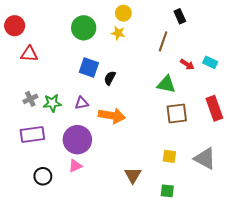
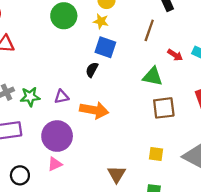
blue square: (89, 68) -> (105, 47), moved

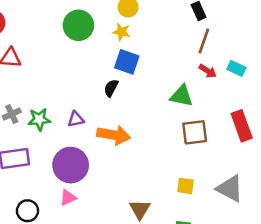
brown line: (149, 30) -> (204, 41), moved

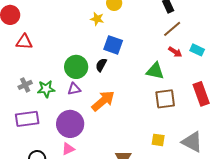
green circle: (78, 25) -> (76, 67), moved
yellow star: (122, 32) -> (97, 19), moved
brown line: (204, 41) -> (172, 29), turned 30
orange arrow: (114, 135) -> (103, 101), turned -50

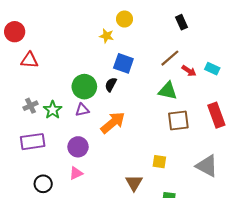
brown line: (172, 29) -> (170, 58), moved
green star: (46, 89) -> (53, 110), turned -30
purple circle: (70, 124) -> (78, 147), size x0.7
yellow square: (158, 140) -> (159, 162), moved

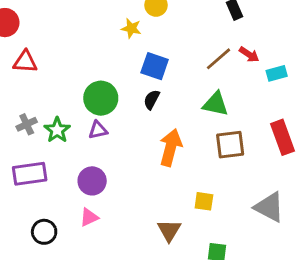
cyan rectangle: (212, 69) -> (277, 73), turned -40
red arrow: (189, 71) -> (249, 55), moved
black semicircle: (111, 85) -> (152, 100), moved
orange arrow: (113, 123) -> (171, 148), moved, turned -35

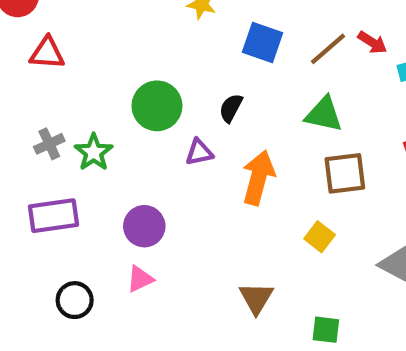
blue square: (155, 66) -> (263, 42), moved
purple triangle: (98, 130) -> (199, 152), moved
yellow square: (204, 201) -> (320, 237), moved, turned 30

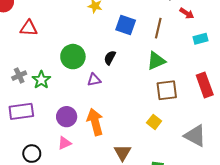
red arrow: (372, 42) -> (187, 13), moved
brown line: (328, 49) -> (158, 28), turned -36
red triangle: (47, 53) -> (29, 28), moved
green triangle: (324, 114) -> (156, 61), turned -36
orange arrow: (258, 178) -> (95, 122), moved, turned -30

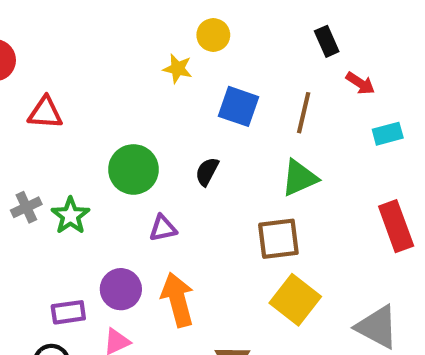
purple triangle: (94, 80) -> (163, 228), moved
brown square: (167, 90) -> (278, 239), moved
purple rectangle: (21, 111) -> (68, 312), moved, size x0.7
yellow square: (154, 122) -> (295, 300), size x1.6

